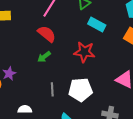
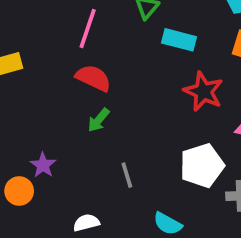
red star: (84, 52) -> (203, 91), moved, turned 30
white pentagon: (80, 90) -> (202, 166), moved

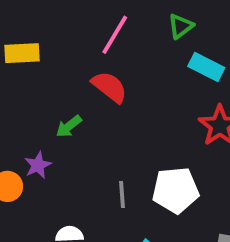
green arrow: (99, 120) -> (69, 126), moved
white pentagon: (202, 166) -> (176, 190), moved

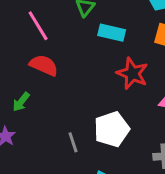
pink line: (115, 35) -> (38, 26), turned -48

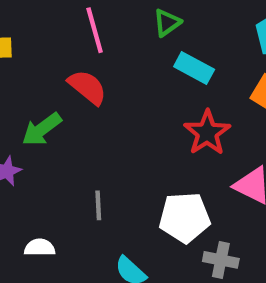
green arrow: (21, 102) -> (42, 129), size x1.4
white pentagon: (112, 129) -> (185, 217), moved

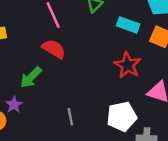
cyan rectangle: (194, 68) -> (128, 25), moved

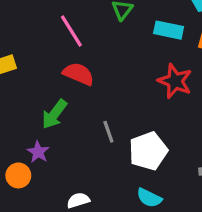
white pentagon: (122, 116) -> (148, 151), moved
gray line: (70, 117) -> (108, 132), moved

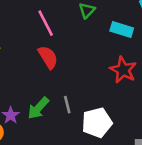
red semicircle: (78, 74) -> (48, 57), turned 30
green arrow: (54, 114) -> (38, 108), moved

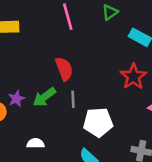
red semicircle: (48, 57) -> (64, 69), moved

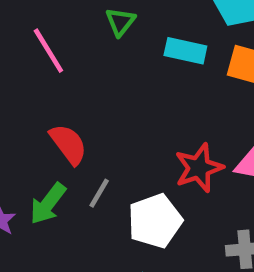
red star: (133, 77) -> (199, 168), moved, turned 30
gray line: (73, 99) -> (99, 193), turned 49

